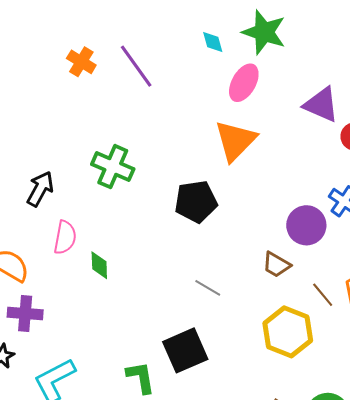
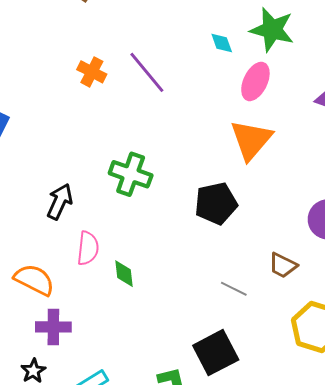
brown trapezoid: (276, 265) -> (283, 265), moved

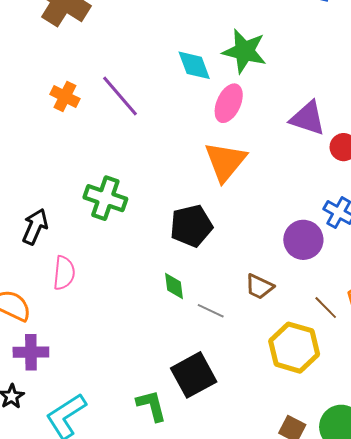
cyan diamond: (222, 43) -> (194, 65), size x1.5
green diamond: (124, 274) -> (174, 286), moved

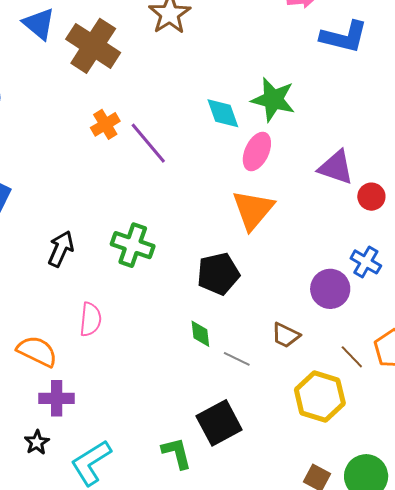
orange cross: (65, 96) -> (105, 124), moved, turned 32
black arrow: (35, 227) -> (61, 249), moved

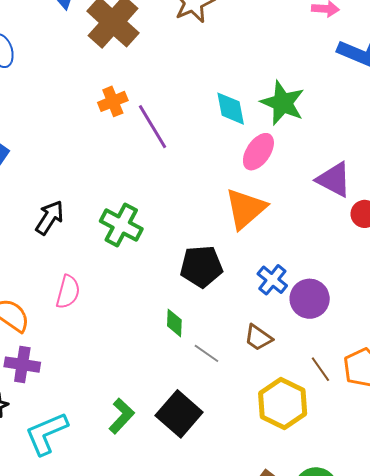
blue cross: (366, 262) -> (272, 280), moved
black square: (219, 423) -> (179, 414), turned -30
green L-shape: (177, 453) -> (122, 416), moved, turned 48

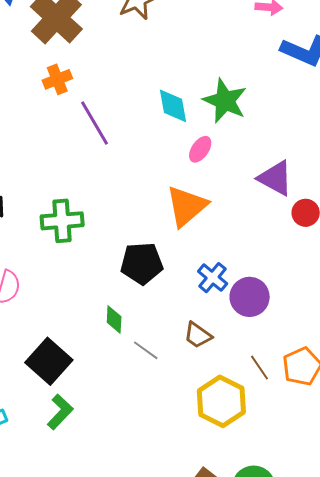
orange cross: (113, 101) -> (57, 79), moved
pink ellipse: (258, 152) -> (200, 149), size x0.7
green cross: (121, 225) -> (62, 221), turned -33
black square: (179, 414) -> (49, 361), moved

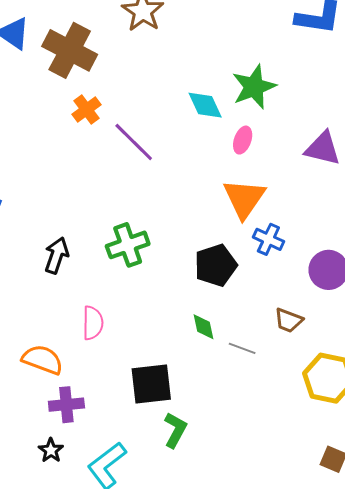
green star: (225, 101) -> (254, 87), turned -30
blue cross: (213, 278) -> (268, 239), moved
black square: (49, 361) -> (151, 384), turned -33

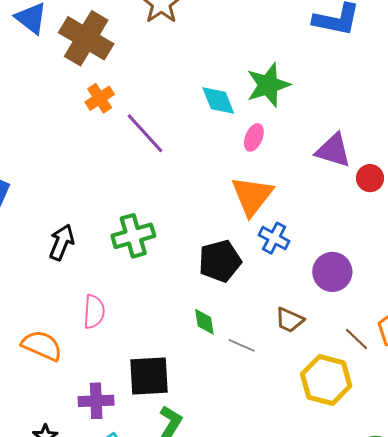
purple cross: (66, 405) -> (96, 401), moved

